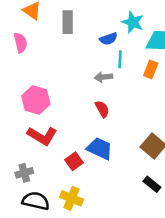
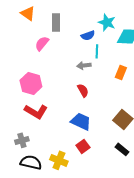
pink semicircle: (20, 43) -> (42, 43), moved, turned -126
orange rectangle: (151, 69) -> (121, 72), moved
red square: (74, 161) -> (83, 146), moved

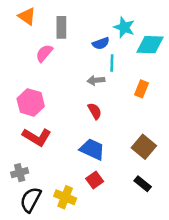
black semicircle: (31, 162) -> (31, 200), turned -75

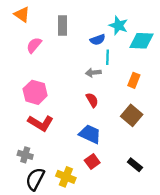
orange triangle: (27, 16) -> (22, 14), moved
pink semicircle: (44, 53) -> (34, 45), moved
brown square: (144, 147) -> (132, 115), moved
gray cross: (20, 173) -> (25, 155), turned 32

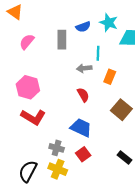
gray rectangle: (63, 25) -> (62, 40), moved
blue semicircle: (98, 40) -> (83, 27), moved
orange rectangle: (134, 80) -> (110, 77), moved
gray cross: (25, 155) -> (57, 148), moved

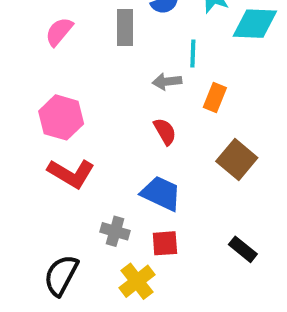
red square: (83, 154) -> (165, 243), turned 32
yellow cross: (58, 169) -> (137, 281), moved, turned 30

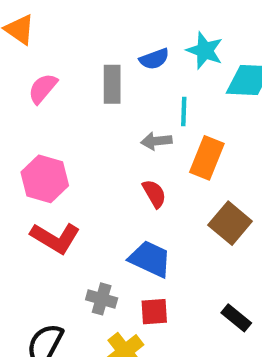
orange rectangle: (215, 98) -> (207, 158), size x1.4

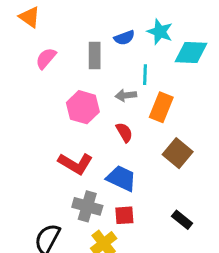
pink hexagon: (45, 179) -> (83, 107), moved
red L-shape: (55, 238) -> (75, 163), moved
gray cross: (102, 299) -> (87, 206), size x1.4

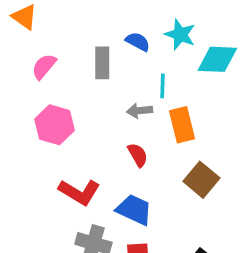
blue semicircle: (124, 38) -> (138, 42), turned -132
pink hexagon: (83, 107) -> (55, 125), moved
orange rectangle: (161, 107) -> (182, 125), turned -36

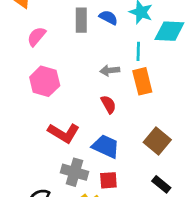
gray rectangle: (102, 63) -> (81, 20), moved
cyan line: (162, 86) -> (138, 51), moved
brown square: (201, 180) -> (157, 141), moved

